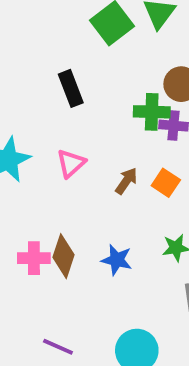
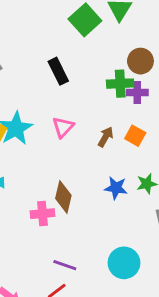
pink cross: (34, 258) -> (43, 214), moved
blue star: (117, 260) -> (116, 188), moved

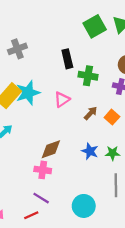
green cross: (120, 84) -> (88, 76), moved
brown diamond: (63, 197) -> (51, 149), turned 45
pink cross: (43, 214) -> (43, 170), moved

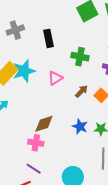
black rectangle: (67, 59) -> (48, 38), moved

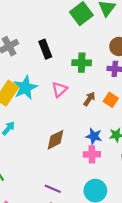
pink cross: (36, 143) -> (92, 154), moved

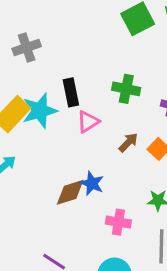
black rectangle: (45, 49) -> (71, 92), moved
blue star: (94, 136) -> (92, 183), moved

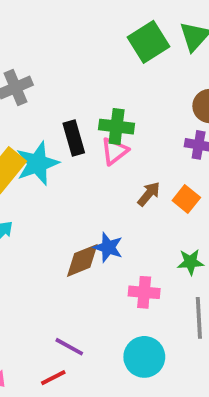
green cross: (126, 89) -> (117, 127), moved
pink triangle: (88, 122) -> (114, 151), moved

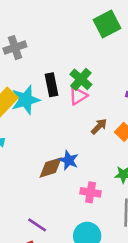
green cross: (117, 127) -> (81, 79), turned 30

